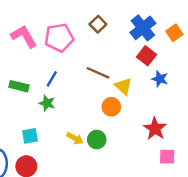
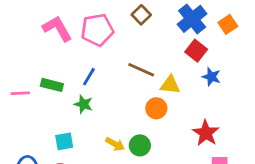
yellow triangle: (123, 86) -> (170, 85), turned -36

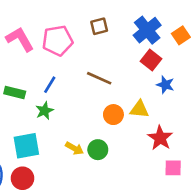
brown square: (141, 15) -> (99, 26), turned 30
yellow triangle: (170, 85) -> (139, 109), moved
green star: (83, 104) -> (45, 111), turned 30
cyan square: (64, 141) -> (26, 146), size x1.5

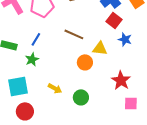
yellow triangle: (139, 109) -> (100, 48), moved
green circle: (98, 150) -> (81, 97), moved
red circle: (22, 178) -> (25, 111), moved

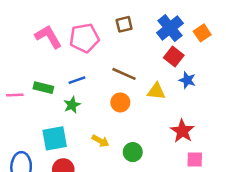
blue line: (36, 39) -> (77, 80), turned 40
orange circle: (85, 62) -> (120, 102), moved

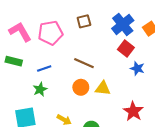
green rectangle: (43, 88) -> (14, 61), moved
yellow triangle: (156, 91) -> (103, 88), moved

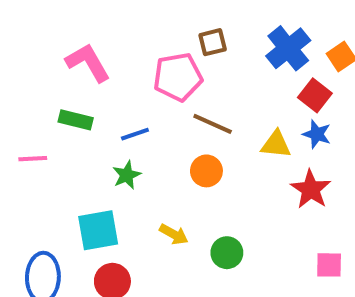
pink pentagon: (50, 33) -> (178, 77), moved
red square: (126, 49) -> (315, 95), moved
yellow triangle: (103, 88) -> (276, 144), moved
red star: (133, 111) -> (311, 189), moved

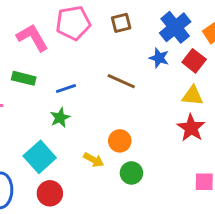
pink pentagon: (178, 77) -> (73, 23), moved
blue star: (317, 134) -> (159, 58), moved
yellow triangle: (276, 144) -> (193, 96), moved
orange circle: (206, 171) -> (120, 141), moved
cyan square: (98, 230) -> (40, 157), turned -32

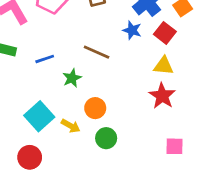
green star: (60, 118) -> (72, 78), moved
cyan square: (40, 157) -> (39, 116), moved

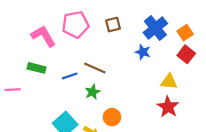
red square: (165, 33) -> (186, 54), moved
brown line: (97, 52) -> (95, 68), moved

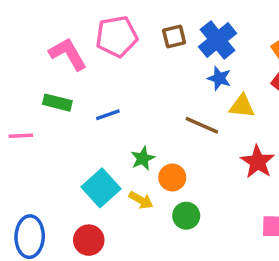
blue cross: (155, 28) -> (218, 40), moved
brown line: (95, 68) -> (202, 125), moved
yellow triangle: (169, 82) -> (242, 106), moved
green star: (93, 92) -> (143, 158), moved

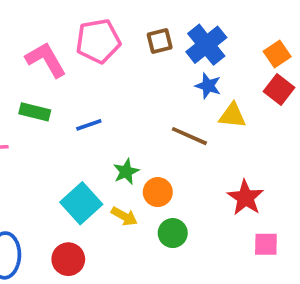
red star: (258, 162) -> (245, 198), moved

